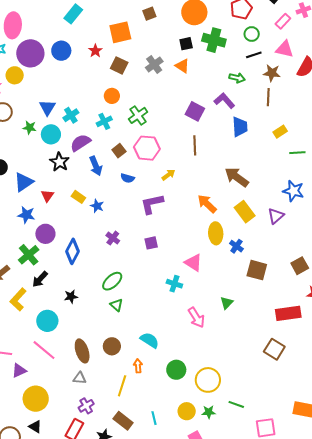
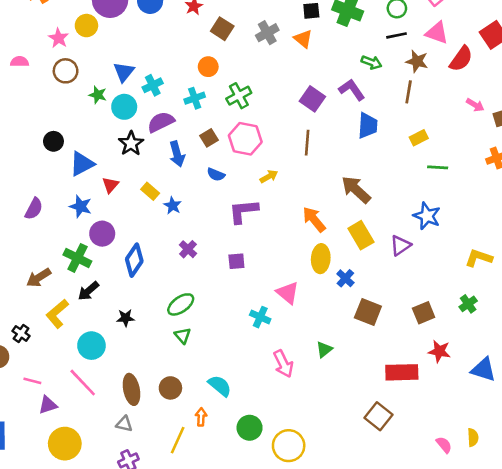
green cross: (29, 255) -> (77, 258), turned -30

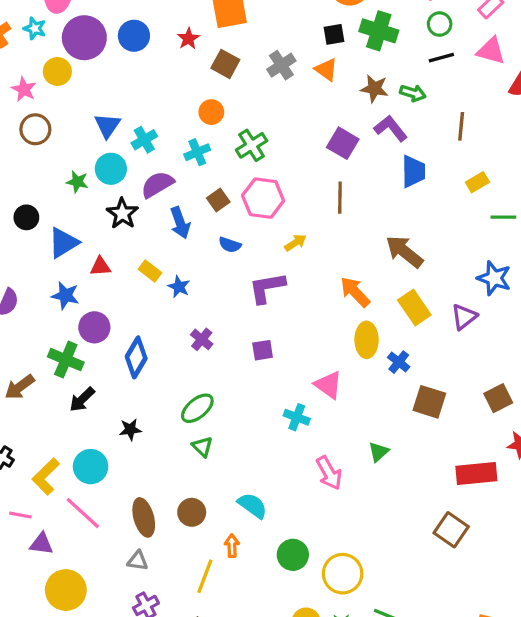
brown star: (417, 61) -> (374, 88), moved
green star: (98, 95) -> (77, 182), moved
red triangle: (110, 185) -> (100, 266), turned 48
yellow L-shape: (57, 314) -> (46, 477), moved
purple triangle: (48, 405) -> (41, 544), turned 30

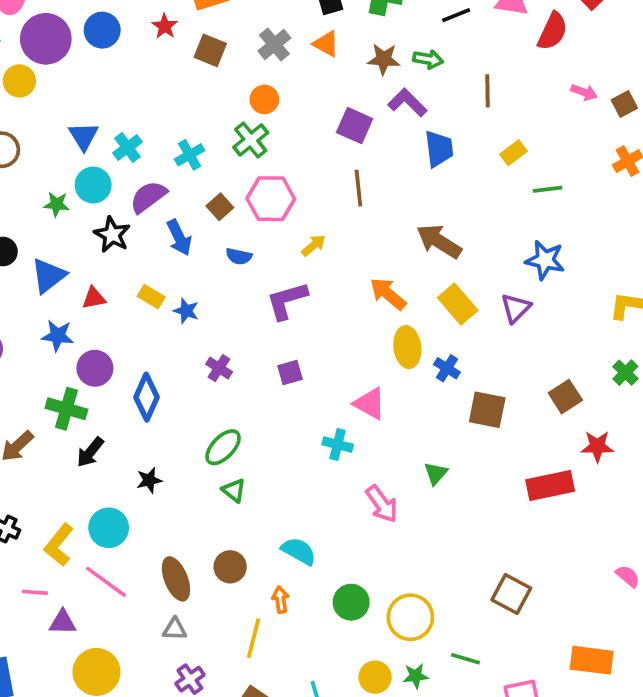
orange circle: (211, 112) -> (264, 99), moved
brown square: (451, 530) -> (511, 594), moved

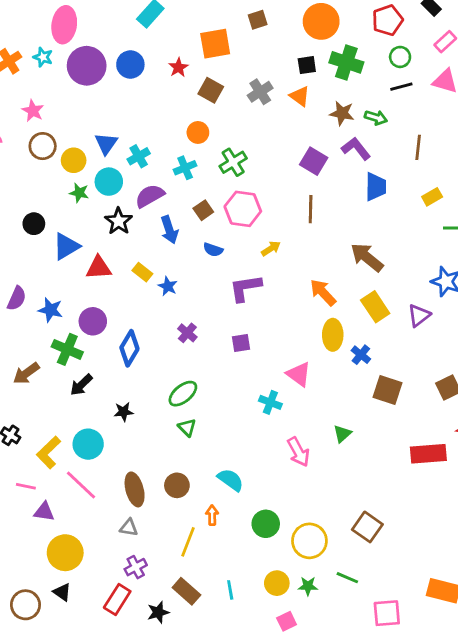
yellow circle: (19, 81) -> (74, 160), moved
orange circle: (264, 99) -> (198, 132), moved
red triangle: (94, 298) -> (99, 268), size x1.4
blue star: (58, 336) -> (50, 310), moved
brown square: (511, 594) -> (367, 527), moved

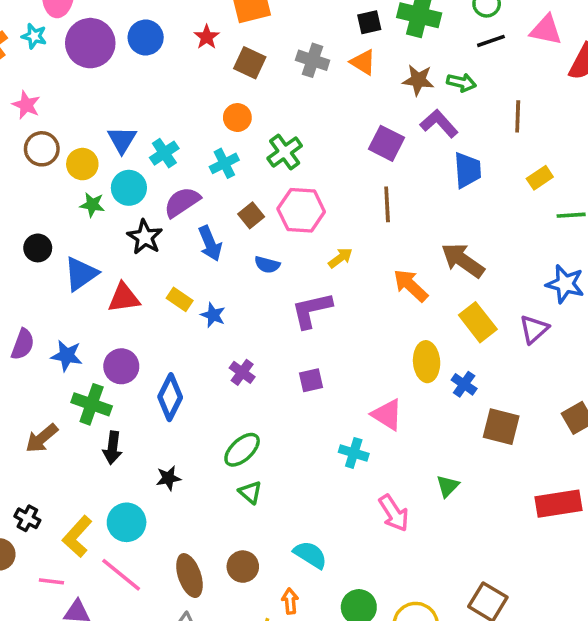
gray cross: (260, 92) -> (313, 60), turned -35
orange arrow: (323, 292) -> (411, 285), moved
black arrow: (81, 385) -> (112, 448), turned -35

